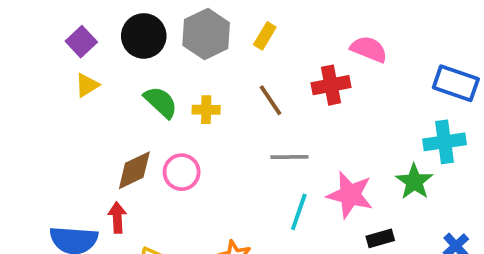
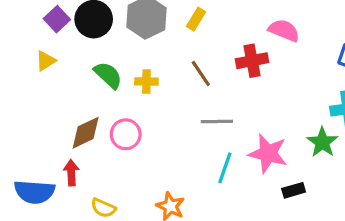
purple square: (81, 42) -> (57, 19), moved

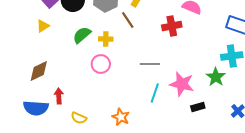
brown line: (201, 74) -> (128, 20), moved
green semicircle: (108, 75) -> (82, 35), turned -84
brown diamond: (86, 133) -> (39, 71), moved
pink circle: (126, 134) -> (101, 64), moved

